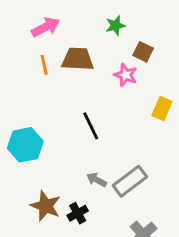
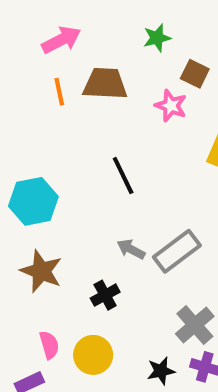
brown star: (46, 206) -> (41, 271), moved

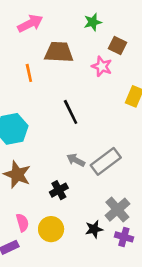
orange line: (59, 92) -> (29, 73), moved
black star: (161, 371) -> (94, 229), moved

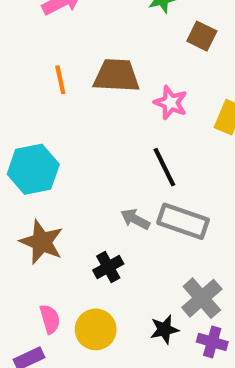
brown trapezoid: (59, 52) -> (116, 76), moved
pink star: (102, 66) -> (171, 103), moved
black line: (71, 112) -> (164, 167), moved
gray rectangle: (106, 161) -> (183, 221), turned 56

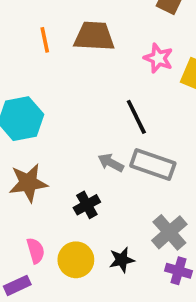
pink star: (171, 103) -> (158, 58), moved
brown star: (42, 242) -> (28, 183), turned -30
black star: (164, 329) -> (122, 260), moved

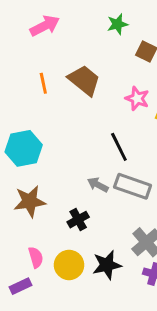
brown trapezoid: (94, 36) -> (84, 80), turned 36
black star: (122, 260) -> (107, 265), size x1.4

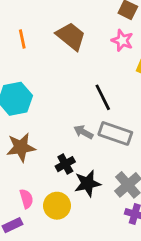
orange line: (43, 83) -> (22, 39), moved
pink star: (137, 98) -> (122, 40), moved
black star: (107, 265) -> (88, 183), moved

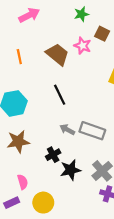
pink star: (122, 40) -> (83, 46), moved
black line: (103, 97) -> (60, 95), moved
yellow circle: (57, 206) -> (43, 203), moved

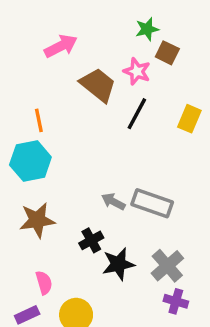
green star: (81, 14) -> (147, 29), moved
pink arrow: (29, 15) -> (61, 46), moved
orange line: (19, 57) -> (39, 120), moved
black line: (60, 95) -> (137, 114), moved, turned 54

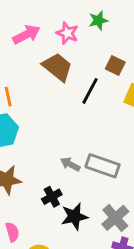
brown square: (167, 53) -> (115, 66), moved
pink star: (137, 71) -> (67, 33), moved

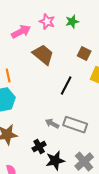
pink star: (67, 33) -> (47, 22), moved
black line: (90, 91) -> (66, 86), moved

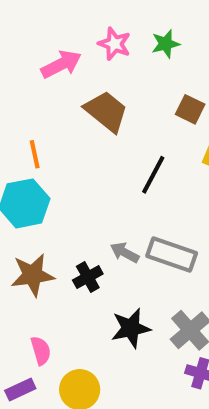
black cross: (39, 147) -> (88, 277), moved

